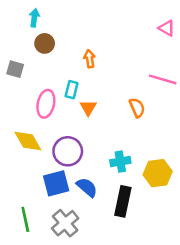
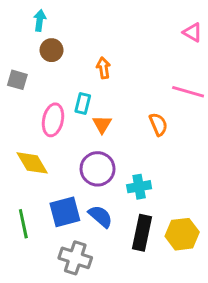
purple circle: (68, 151) -> (98, 169), moved
yellow hexagon: (158, 173) -> (182, 234), moved
green line: (25, 219) -> (23, 224), moved
gray cross: (65, 223) -> (75, 258), turned -32

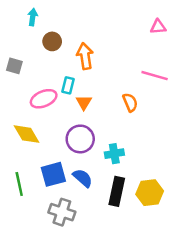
pink triangle: (192, 32) -> (158, 27), turned -35
brown circle: (52, 50) -> (52, 41), moved
orange arrow: (103, 68) -> (85, 56), size x1.5
pink ellipse: (53, 120) -> (44, 99), turned 55

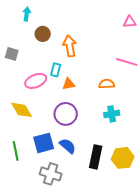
orange triangle: (84, 102) -> (69, 84), turned 48
orange semicircle: (130, 102) -> (107, 84), turned -70
cyan cross: (114, 154) -> (112, 114), moved

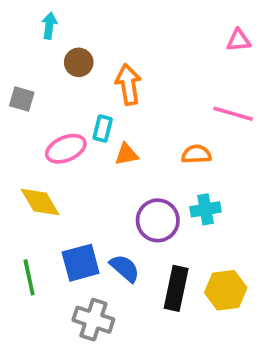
purple circle: (66, 114) -> (158, 220), moved

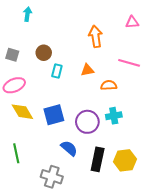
brown circle: (79, 62) -> (44, 53), moved
orange arrow: (128, 84) -> (96, 36), moved
pink ellipse: (66, 149) -> (14, 85), moved
orange triangle: (126, 154) -> (87, 70), moved
blue square: (81, 263) -> (54, 115), moved

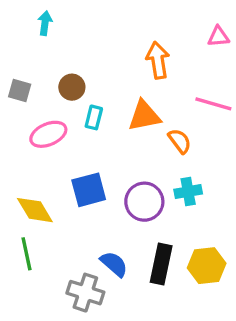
orange triangle: (87, 70) -> (144, 116), size x1.5
pink ellipse: (14, 85) -> (48, 134), moved
orange semicircle: (109, 85) -> (180, 141), turned 56
yellow diamond: (22, 112) -> (35, 210), moved
blue semicircle: (69, 148) -> (114, 264), moved

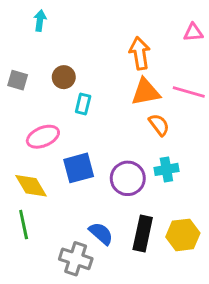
orange triangle: (144, 116) -> (146, 92), moved
pink ellipse: (48, 134) -> (43, 137), moved

